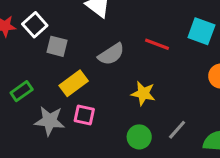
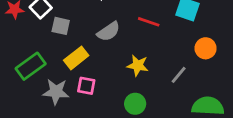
green rectangle: (22, 91) -> (31, 66), size x1.5
gray line: (177, 130) -> (179, 75), moved

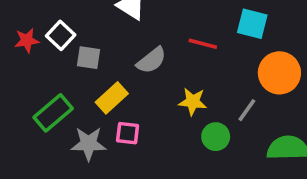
orange circle: (206, 48) -> (279, 73), size x1.5
green circle: (135, 104) -> (216, 137), moved

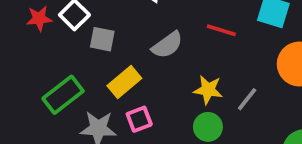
gray line: (247, 110) -> (247, 99), moved
pink square: (128, 133) -> (139, 119), turned -30
green circle: (216, 137) -> (208, 127), moved

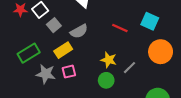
gray square: (102, 39) -> (54, 25), turned 32
gray semicircle: (167, 45) -> (79, 31), moved

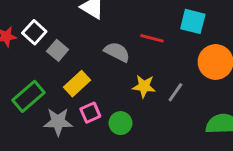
gray semicircle: (79, 31) -> (117, 52), moved, turned -114
green circle: (106, 80) -> (121, 123), moved

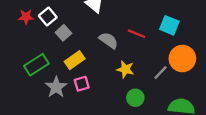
gray line: (175, 92) -> (161, 73), moved
gray star: (58, 122) -> (56, 87), turned 30
green circle: (121, 123) -> (135, 98), moved

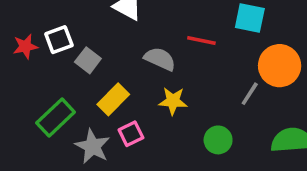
white square: (48, 17) -> (59, 40), turned 30
yellow star: (125, 69) -> (173, 101), moved

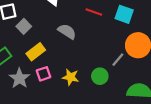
red line: (201, 41) -> (94, 12), moved
yellow star: (173, 101) -> (70, 77), moved
green circle: (218, 140) -> (100, 76), moved

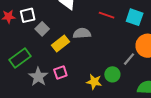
gray semicircle: (67, 31) -> (82, 33), turned -36
yellow rectangle: (36, 52) -> (61, 43), moved
yellow star: (70, 77) -> (94, 82), moved

